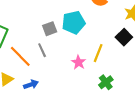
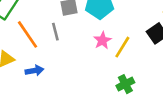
pink star: (79, 62) -> (102, 40), moved

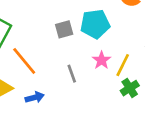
gray line: (55, 32) -> (72, 74), moved
green cross: (125, 84) -> (130, 88), moved

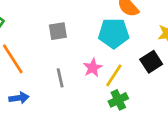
cyan pentagon: (95, 24) -> (114, 33), moved

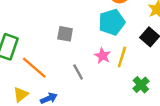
gray square: (58, 31) -> (65, 34), turned 35
green cross: (118, 100) -> (141, 85), moved

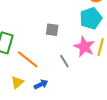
pink star: (103, 56) -> (84, 47), size x1.5

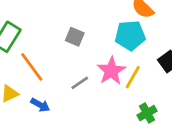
gray line: (64, 61) -> (80, 83), turned 72
blue arrow: (41, 84) -> (40, 105), turned 40

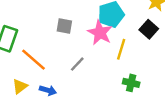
pink star: (111, 71) -> (100, 33), moved
green cross: (147, 113) -> (131, 83), moved, turned -35

